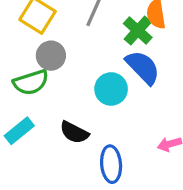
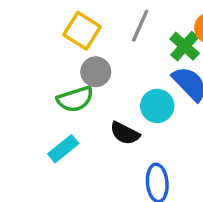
black semicircle: (74, 132) -> (125, 133), moved

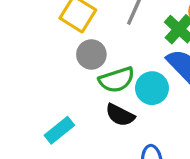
green semicircle: (75, 99) -> (117, 80), moved

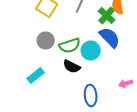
gray circle: (91, 54) -> (46, 40), moved

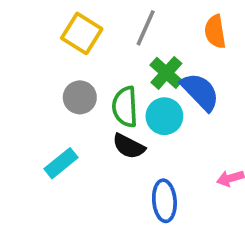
green cross: (107, 16) -> (166, 73), moved
green semicircle: (70, 46) -> (125, 107), turned 105

